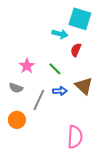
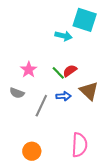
red semicircle: (76, 50) -> (70, 71), moved, turned 32
orange circle: (17, 120) -> (32, 151), moved

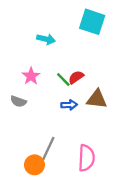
cyan arrow: (64, 36) -> (46, 39), moved
brown triangle: (89, 91) -> (97, 99), turned -36
gray line: (41, 106) -> (48, 149), moved

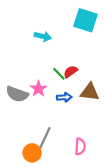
pink star: (31, 76) -> (38, 89), moved
gray semicircle: (18, 101) -> (17, 94), size x1.5
pink semicircle: (86, 158) -> (80, 146), size x0.7

